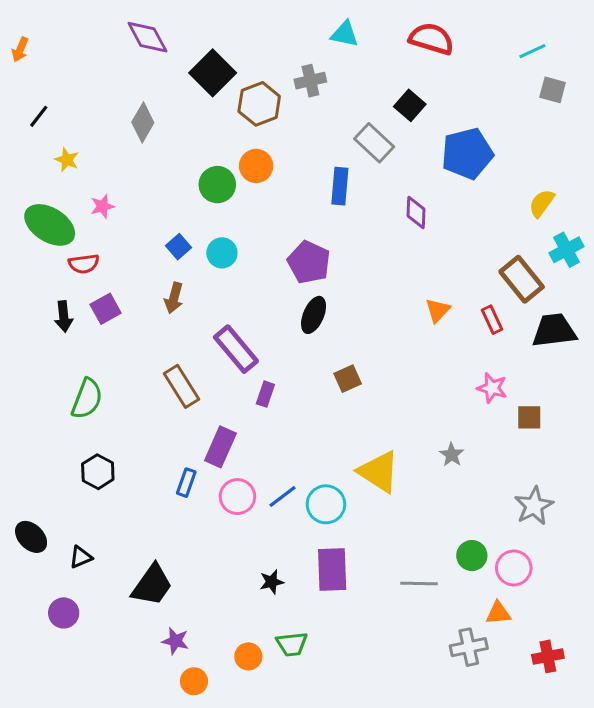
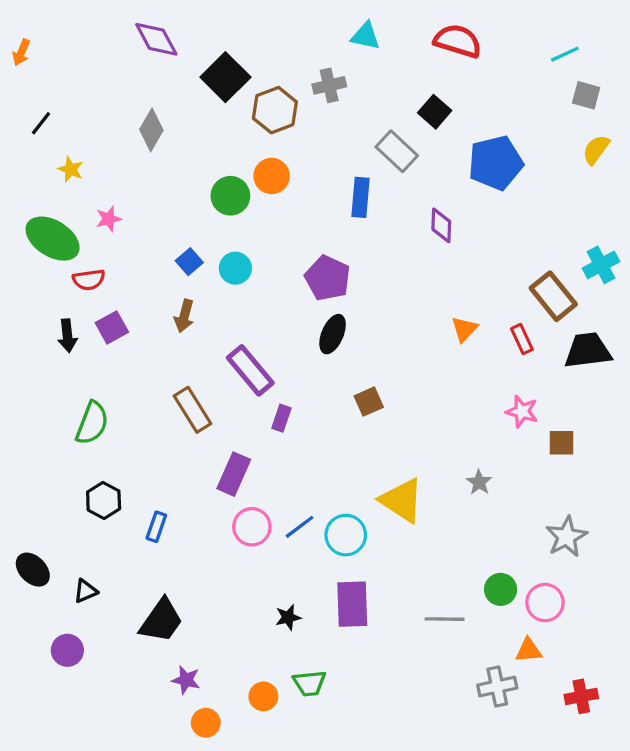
yellow semicircle: (542, 203) -> (596, 150), moved
blue rectangle: (186, 483) -> (156, 527), moved

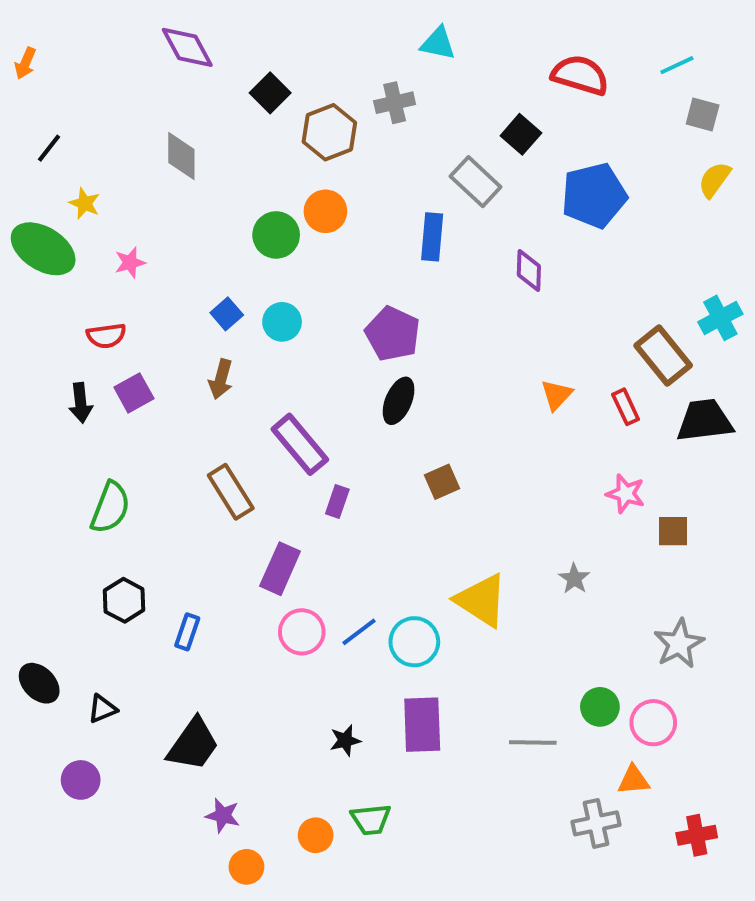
red semicircle: (458, 41) -> (580, 75), moved
black square: (225, 77) -> (270, 93), size x0.7
gray diamond: (151, 130) -> (181, 156), turned -30
green ellipse: (53, 239) -> (43, 249), moved

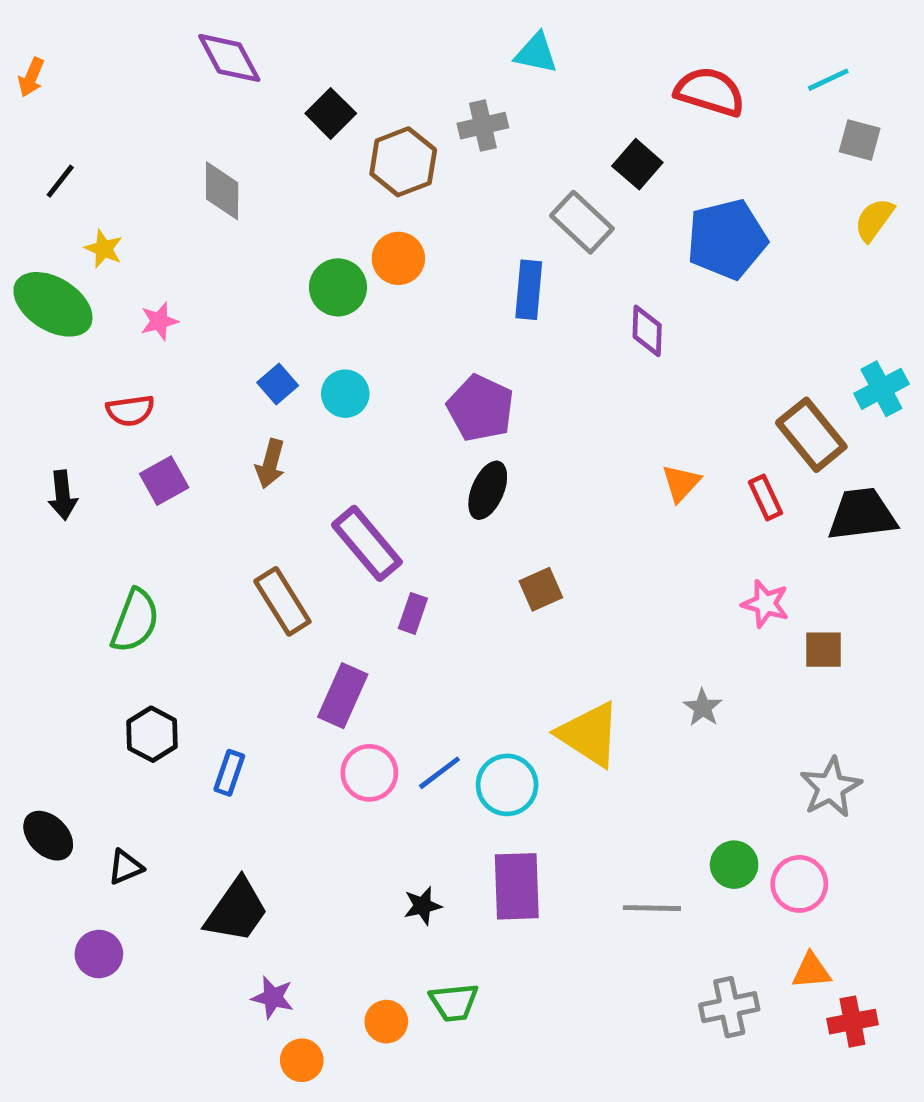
black arrow: (81, 403) -> (63, 495), moved
orange triangle: (634, 780) -> (811, 971), moved

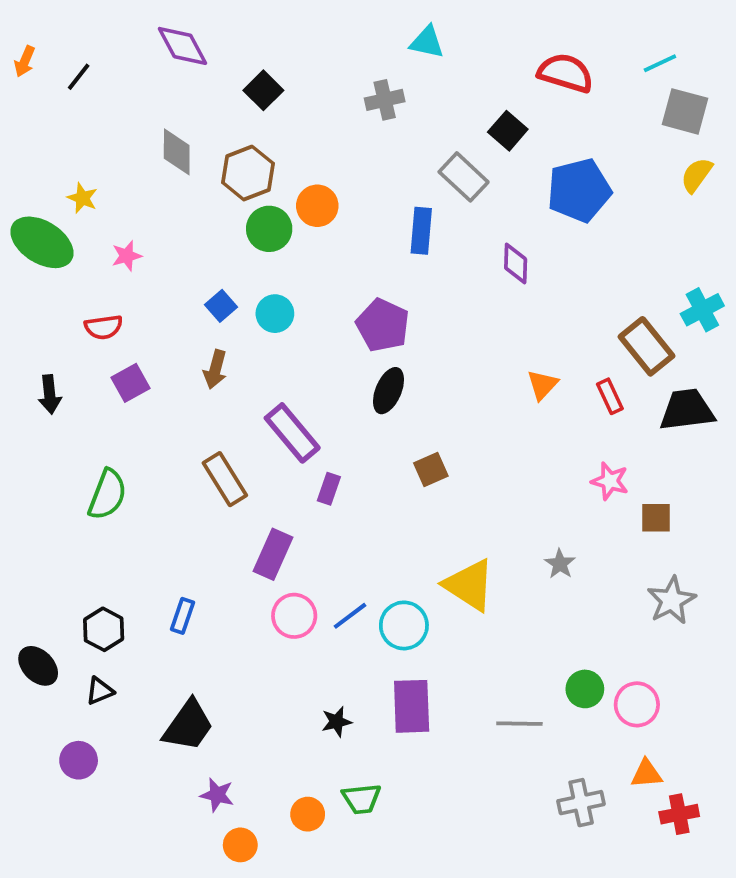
gray square: (860, 140) -> (685, 111), size x1.4
brown hexagon: (403, 162) -> (248, 173), moved
black line: (60, 181) -> (79, 77), moved
black hexagon: (152, 734) -> (104, 629), moved
gray star: (831, 787) -> (672, 600), moved

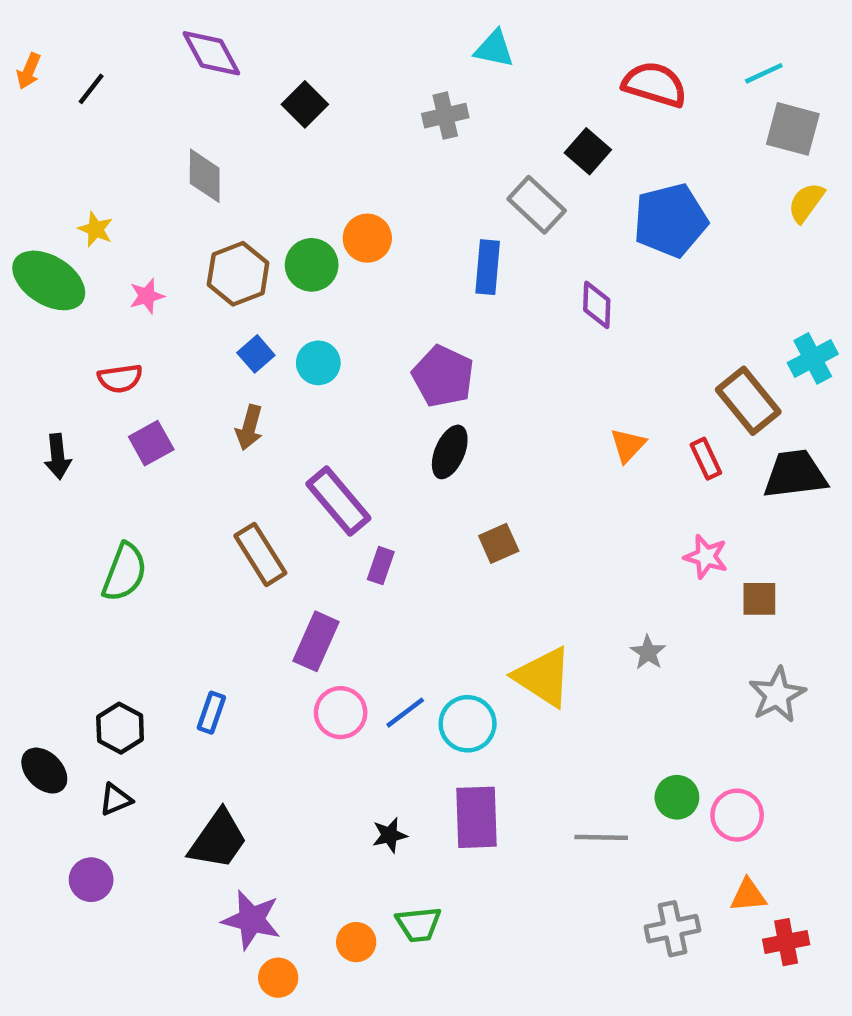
brown hexagon: (248, 173) -> (238, 274), moved
purple star: (217, 795) -> (251, 920), size x1.5

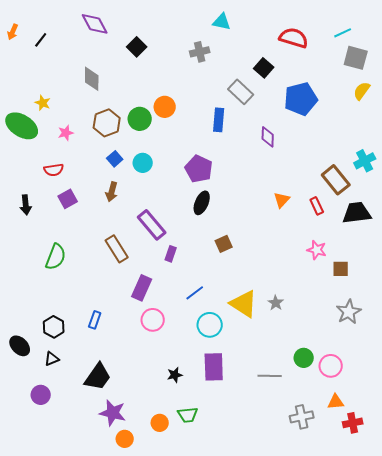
gray star: (648, 652) -> (276, 303), moved
blue line: (405, 713) -> (195, 293), moved

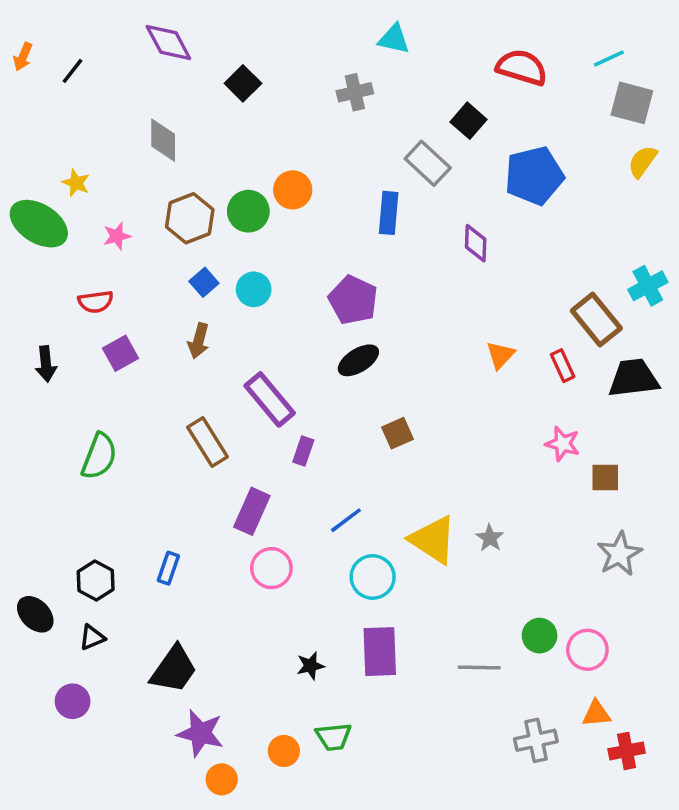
black ellipse: (202, 203) -> (358, 360), turned 35

